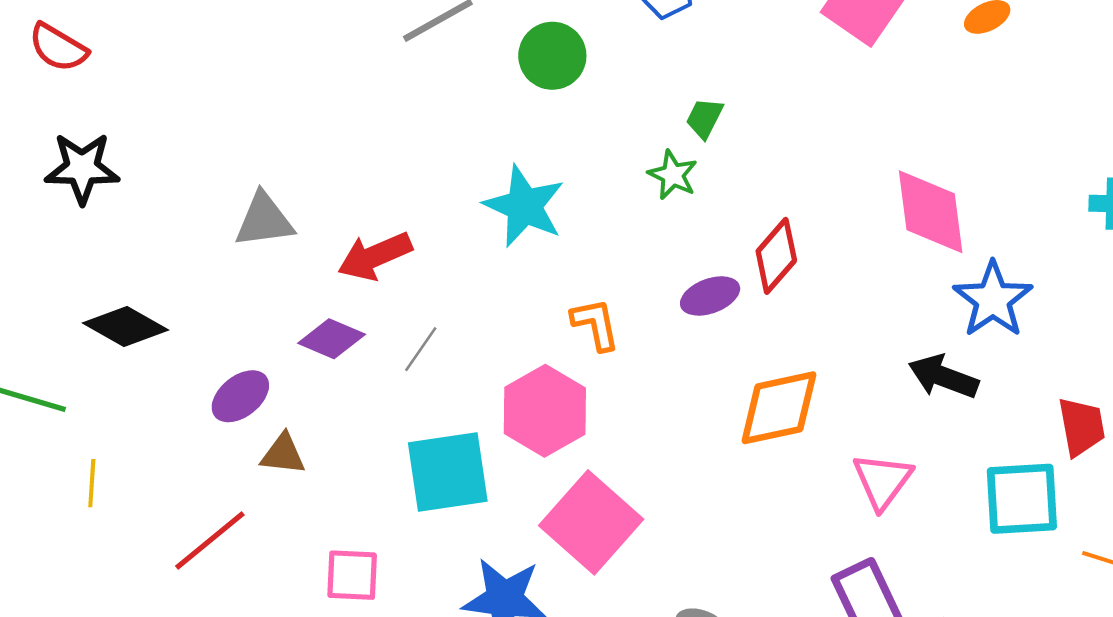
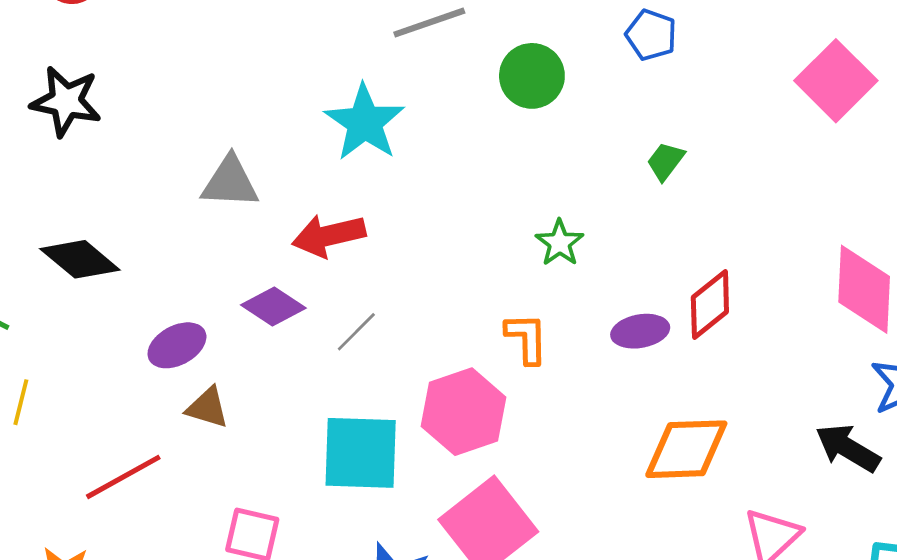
green star: (673, 175) -> (560, 243), moved
cyan star: (524, 206) -> (365, 122), moved

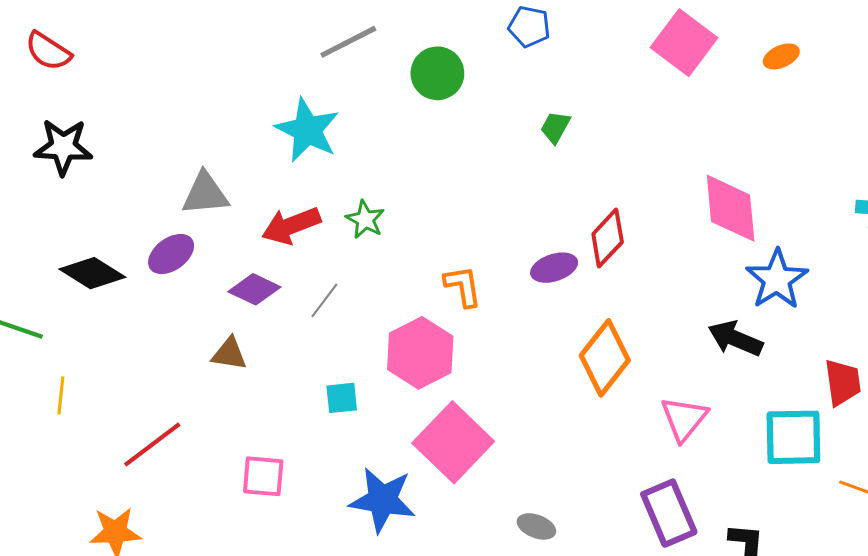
green star: (560, 243) -> (365, 219), moved
purple ellipse: (177, 345) -> (171, 254), moved
brown triangle: (208, 408) -> (229, 354), moved
orange diamond: (686, 449) -> (605, 358), turned -42
cyan square: (361, 453) -> (342, 398), size x0.5

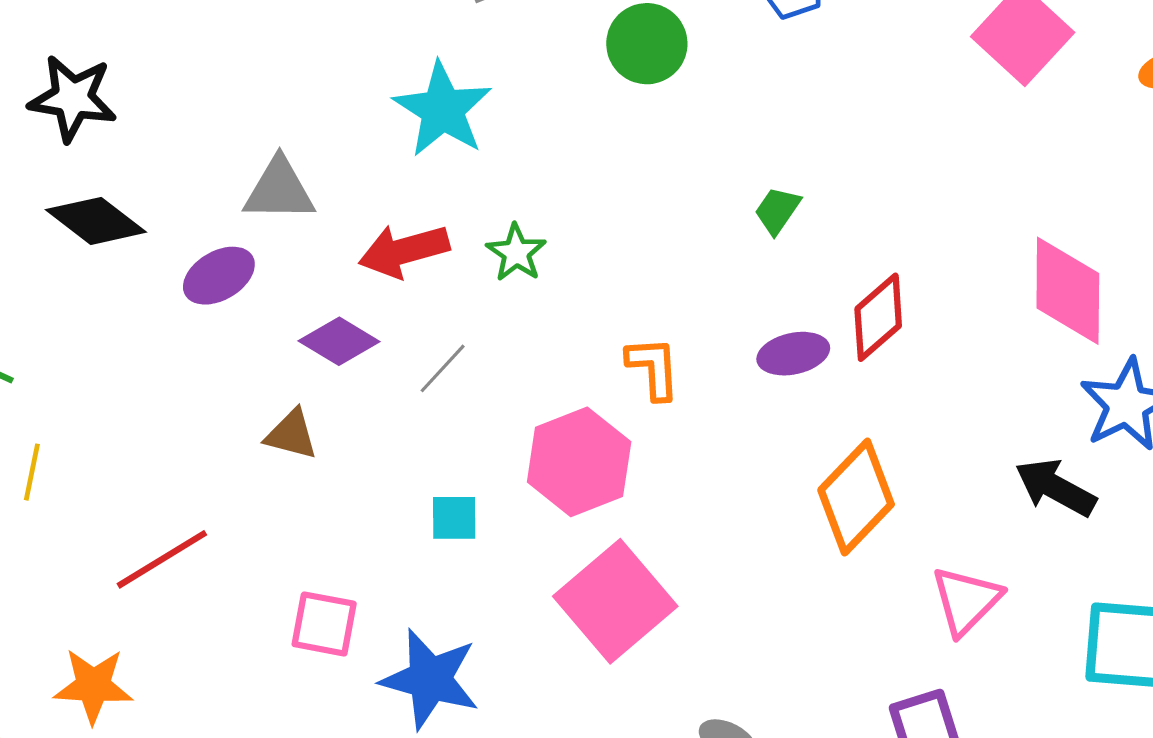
green trapezoid: (555, 127) -> (777, 210), moved
black diamond: (92, 273) -> (96, 221), moved
blue star: (382, 500) -> (430, 679), moved

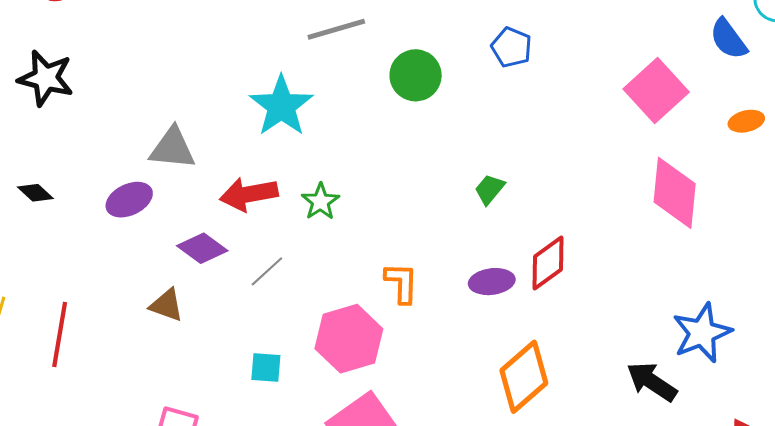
black diamond: (96, 221) -> (35, 193), moved, size x0.6
pink diamond: (1068, 291) -> (675, 193), moved
red line: (162, 559) -> (60, 334), moved, turned -54

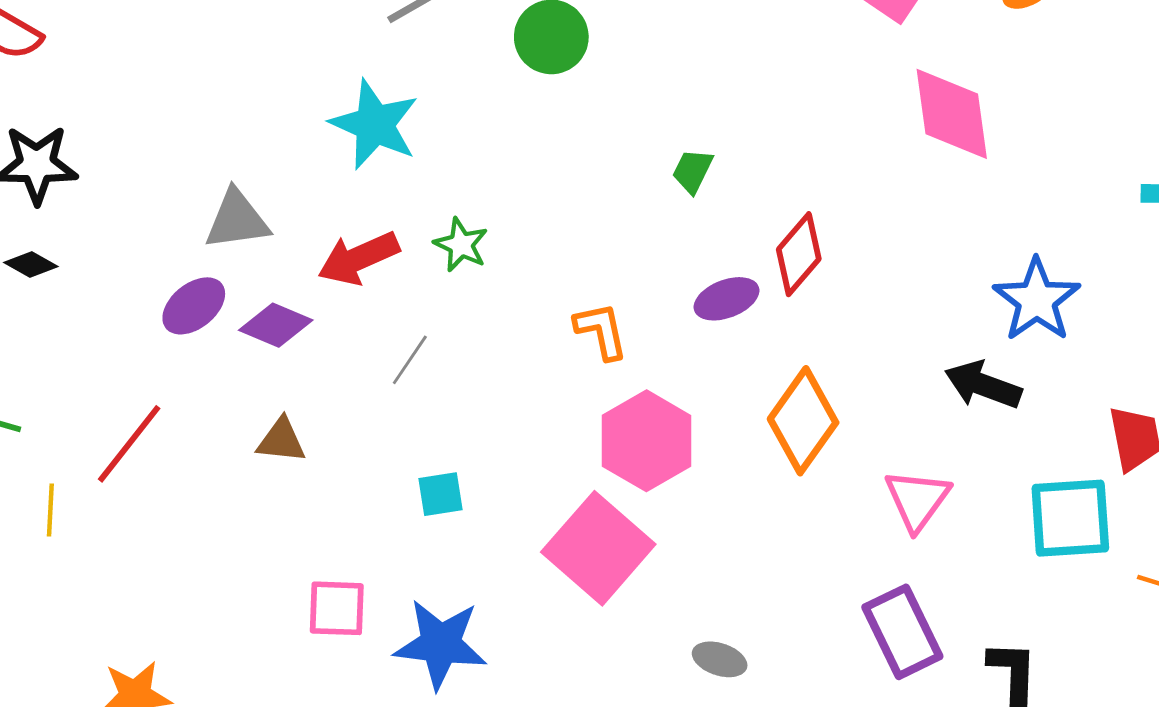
black diamond: (35, 193) -> (31, 265), moved
purple diamond: (202, 248) -> (276, 325), moved
red line: (60, 334) -> (129, 444), moved, turned 42
pink hexagon: (349, 339) -> (647, 441), moved

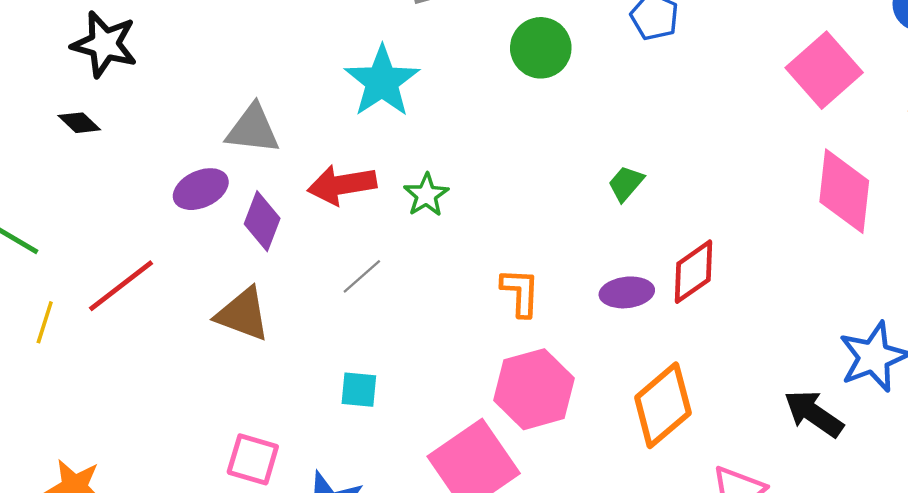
purple diamond: (276, 325) -> (262, 221), turned 74
brown triangle: (281, 441) -> (243, 314), size x1.4

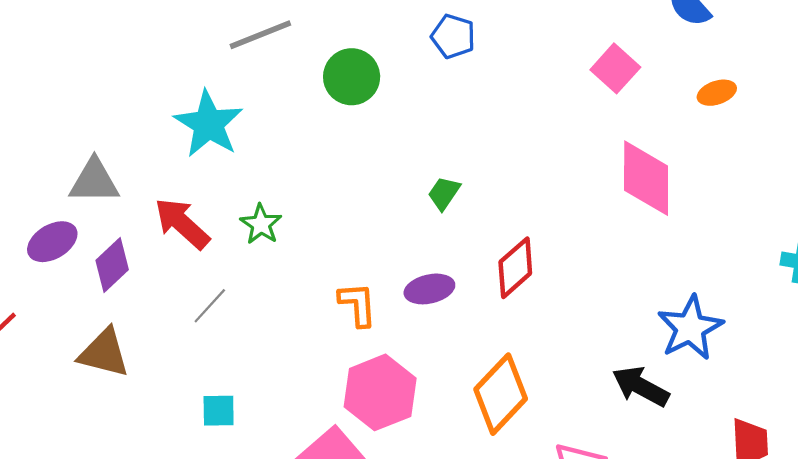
pink square: (824, 70) -> (615, 68), size x0.7
red arrow: (342, 185) -> (182, 223), turned 58
purple diamond: (262, 221) -> (112, 265), turned 32
purple ellipse: (627, 292) -> (429, 289), moved

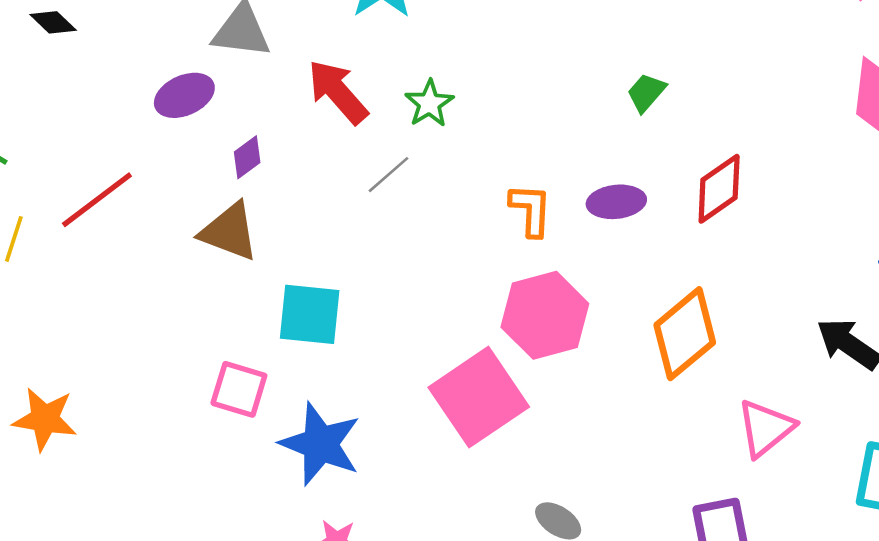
purple diamond: (112, 265) -> (247, 157), moved, size x0.7
gray line: (210, 306) -> (388, 175), moved
cyan square: (219, 411) -> (310, 314), moved, size x1.6

